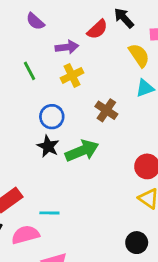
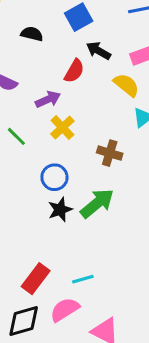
black star: (48, 146) -> (60, 210), turned -30

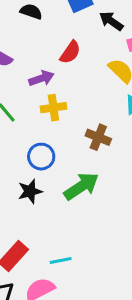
black arrow: (98, 51) -> (111, 21), moved
yellow cross: (62, 128) -> (53, 108), turned 30
black star: (60, 210) -> (30, 191), moved

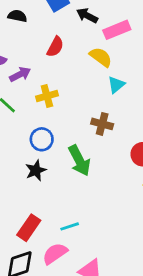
purple arrow: (41, 78) -> (20, 74), moved
brown cross: (98, 137) -> (102, 124), moved
green arrow: (81, 186) -> (79, 161), turned 104

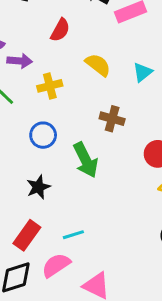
yellow semicircle: (101, 57) -> (98, 65), moved
purple arrow: (20, 74) -> (20, 61), turned 30
cyan triangle: (116, 85) -> (143, 72), moved
black star: (36, 170) -> (38, 187), moved

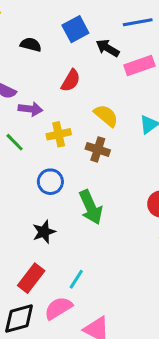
brown cross: (112, 119) -> (98, 149), moved
cyan line: (73, 235) -> (76, 279), turned -42

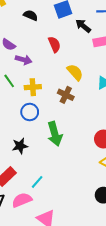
red semicircle: (71, 81) -> (54, 44), turned -63
yellow cross: (59, 134) -> (33, 87), moved

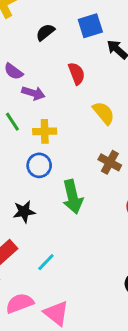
black semicircle: (31, 15) -> (45, 32), turned -64
brown cross: (66, 95) -> (110, 162), moved
pink semicircle: (22, 200) -> (20, 303), moved

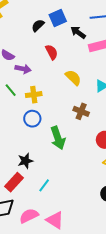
black semicircle: (45, 32) -> (38, 25), moved
black star: (24, 212) -> (25, 161), moved

